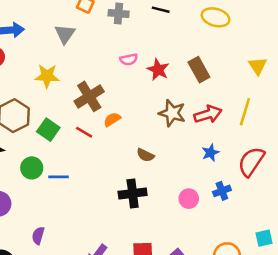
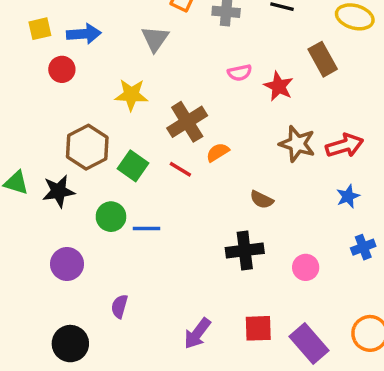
brown rectangle: (199, 70) -> (323, 59), moved
pink circle: (189, 199) -> (306, 267), moved

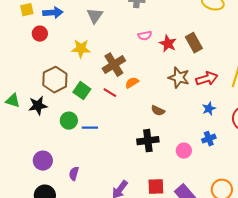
brown rectangle: (323, 59) -> (194, 43), moved
blue cross: (363, 247) -> (209, 139), moved
purple circle: (67, 264) -> (43, 161), moved

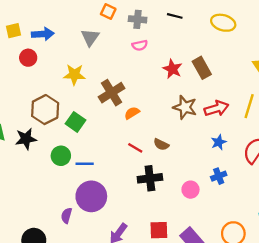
pink semicircle: (145, 36) -> (140, 45), moved
red line: (110, 93) -> (135, 148), moved
purple circle: (43, 161) -> (91, 196), moved, size x1.4

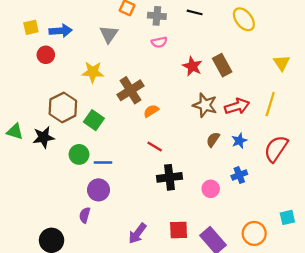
yellow ellipse: (223, 23) -> (244, 19), turned 35
brown semicircle: (161, 144) -> (213, 140), moved, turned 98
purple circle: (91, 196) -> (98, 190), moved, size x0.7

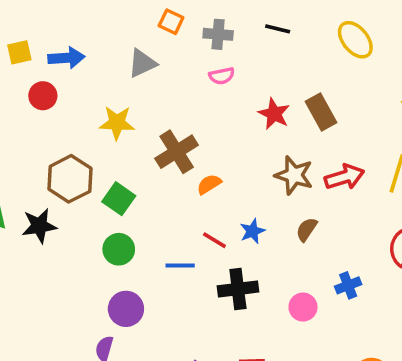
gray triangle: (109, 34) -> (142, 63), turned 30
blue star: (239, 141) -> (252, 231), moved
green circle: (79, 154) -> (119, 249), moved
blue line: (103, 162) -> (180, 265), moved

